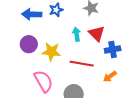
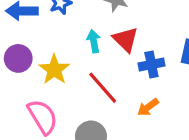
yellow star: (51, 52) -> (54, 70), turned 30
red line: (82, 64) -> (103, 88), turned 40

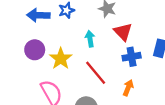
red triangle: (126, 39) -> (123, 32), moved
orange arrow: (148, 107) -> (128, 88), turned 147

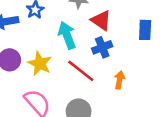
cyan arrow: (90, 39) -> (67, 35), size x1.5
blue cross: (132, 57) -> (102, 47), moved

